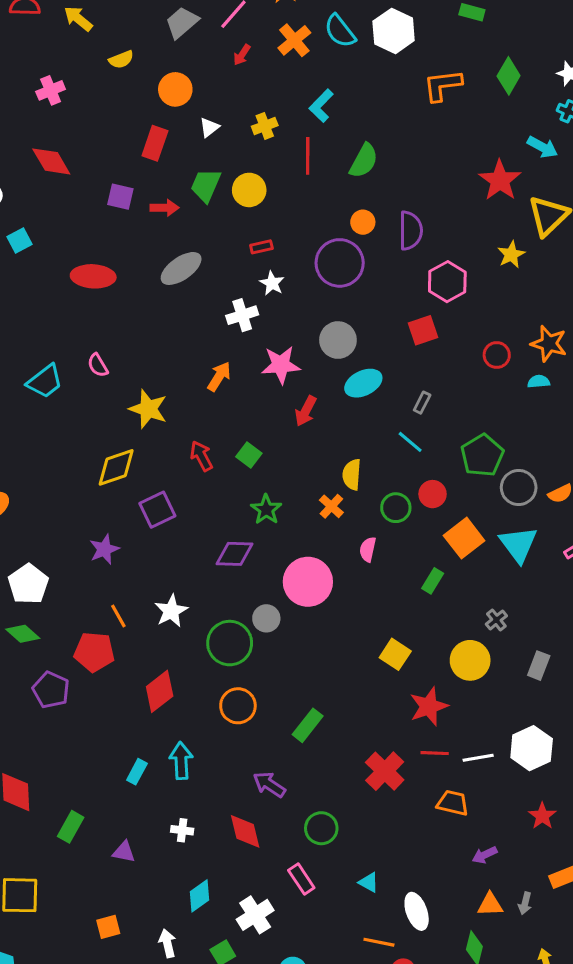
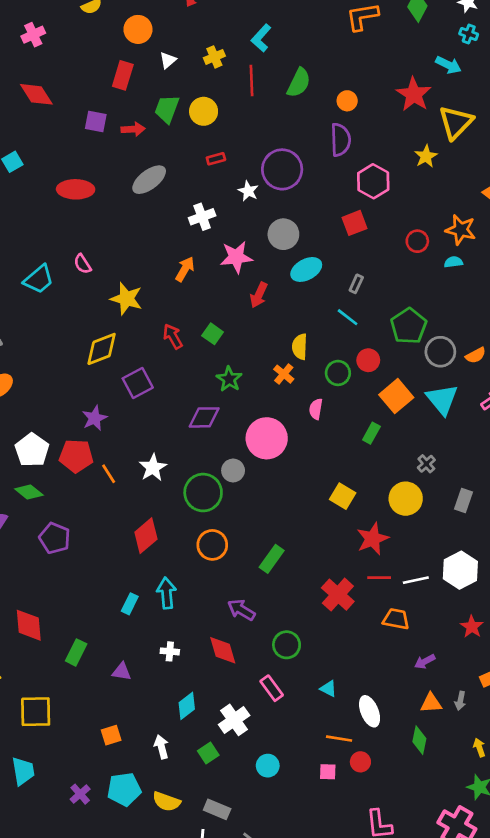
orange circle: (363, 222) -> (347, 101), moved
white star: (272, 283) -> (248, 191), moved
red pentagon: (94, 652) -> (76, 456), moved

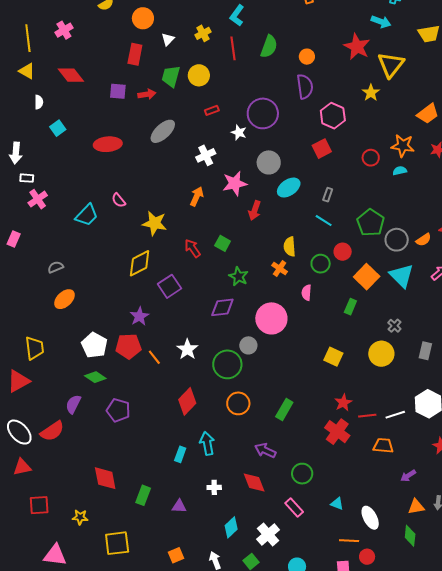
red star: (373, 539) -> (343, 403), moved, size x0.7

